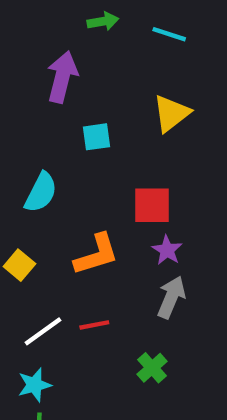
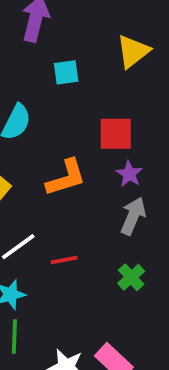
red line: (94, 325) -> (64, 260), moved
green cross: (152, 368) -> (131, 277), moved

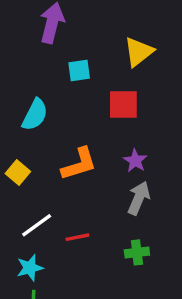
red square: (116, 134) -> (123, 105), moved
green cross: (131, 277) -> (137, 252), turned 35

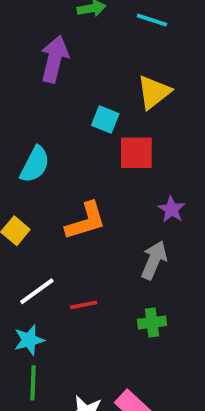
cyan square: (79, 71) -> (105, 120), moved, turned 30
purple star: (135, 161) -> (171, 209), moved

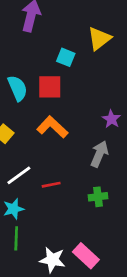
red square: (136, 153) -> (50, 87), moved
cyan semicircle: (35, 164) -> (18, 88), turned -50
orange L-shape: (86, 221) -> (52, 127), turned -120

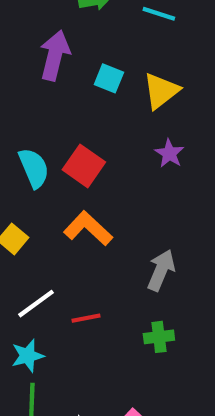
cyan square: (66, 57) -> (109, 78), moved
red square: (50, 87) -> (84, 166), turned 35
purple star: (111, 119) -> (169, 153), moved

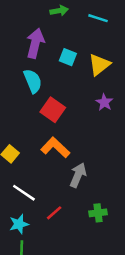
cyan semicircle: (34, 168) -> (33, 81), moved
gray arrow: (161, 270) -> (78, 175), moved
white line: (36, 304) -> (24, 193), turned 70
red line: (86, 318) -> (54, 213), moved, turned -30

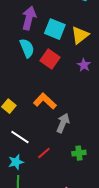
cyan square: (68, 57) -> (55, 29), size x1.5
red square: (53, 110) -> (50, 59), moved

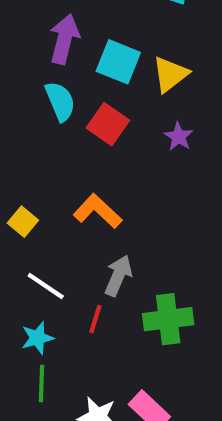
gray arrow: (63, 123) -> (118, 276), moved
red line: (44, 153) -> (95, 319), turned -32
green cross: (79, 153) -> (168, 319), size x1.6

